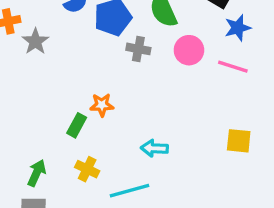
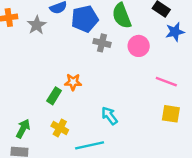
gray star: (35, 41) -> (37, 25), moved
pink line: (233, 67) -> (166, 82), moved
cyan arrow: (154, 148) -> (109, 116), turned 48

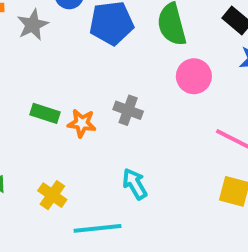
gray cross: (102, 43) -> (128, 110), moved
green rectangle: (54, 96) -> (45, 113), moved, turned 70

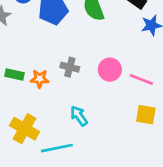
pink circle: (194, 76) -> (110, 70), moved
yellow cross: (52, 195) -> (25, 129), size x1.5

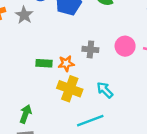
yellow cross: (25, 129) -> (70, 89), moved

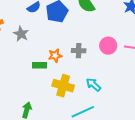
gray star: (24, 15) -> (21, 34), moved
orange star: (66, 63) -> (55, 56), moved

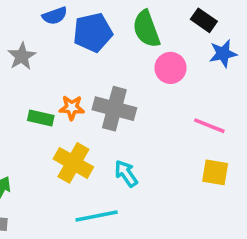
pink circle: (108, 46) -> (170, 68), moved
gray cross: (79, 51) -> (114, 109), size x1.6

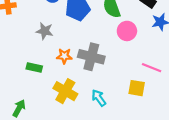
gray star: (22, 56) -> (45, 31), moved, turned -30
green rectangle: (41, 118) -> (34, 68), moved
yellow square: (215, 172) -> (137, 88), moved

